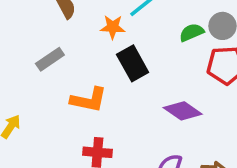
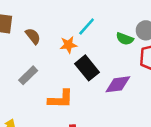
green semicircle: (192, 32) -> (125, 39), turned -126
purple diamond: (183, 111) -> (118, 84), moved, turned -32

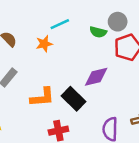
cyan line: (87, 26) -> (60, 24), turned 30
black rectangle: (87, 68) -> (73, 99), moved

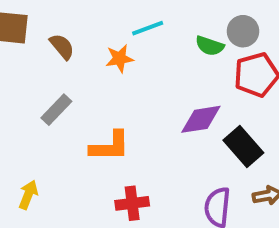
black rectangle: (73, 99) -> (243, 147), moved

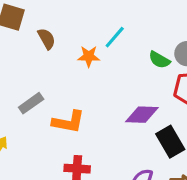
cyan line: (148, 28) -> (115, 37), turned -40
gray rectangle: (56, 110) -> (31, 103), moved

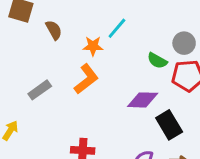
green semicircle: (159, 60) -> (157, 61), moved
orange L-shape: (68, 122) -> (86, 79), moved, turned -48

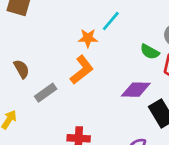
brown semicircle: (54, 30) -> (21, 69), moved
gray rectangle: (40, 90) -> (46, 93), moved

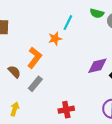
green semicircle: (150, 52) -> (97, 13), moved
orange L-shape: (82, 70) -> (35, 58), moved

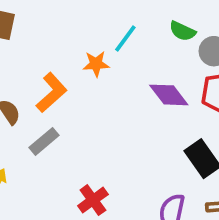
purple diamond: (97, 66) -> (169, 95), moved, turned 55
red cross: (66, 110) -> (93, 200), turned -35

